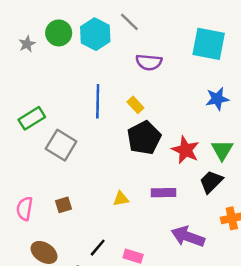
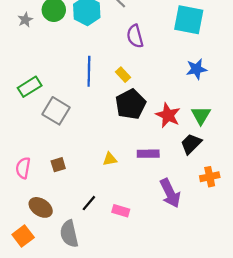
purple semicircle: (149, 62) -> (135, 36), turned 70
purple arrow: (188, 237) -> (170, 193), turned -136

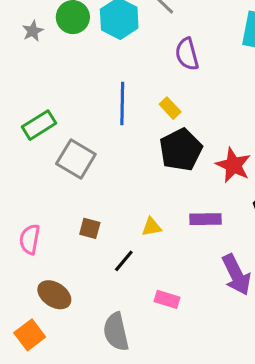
brown square: (58, 165) -> (90, 228), moved, turned 32
black line: (89, 203) -> (124, 261), moved
gray semicircle: (69, 234) -> (116, 332), moved

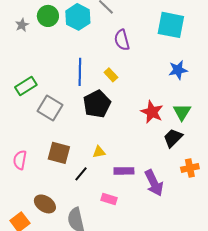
black pentagon: (181, 150) -> (97, 104), moved
purple rectangle: (206, 219) -> (124, 171), moved
brown square: (90, 228) -> (59, 153), size x1.6
brown ellipse: (54, 295) -> (45, 204), moved

